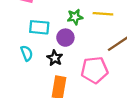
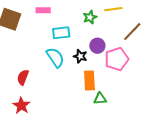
purple circle: (65, 38) -> (97, 46), moved
cyan semicircle: (27, 53) -> (55, 57), size x1.5

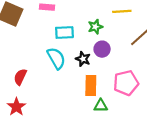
green star: (90, 17) -> (95, 27), moved
pink pentagon: (117, 59) -> (126, 83), moved

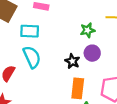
cyan rectangle: (64, 33) -> (30, 31), moved
cyan semicircle: (56, 58) -> (32, 57), moved

